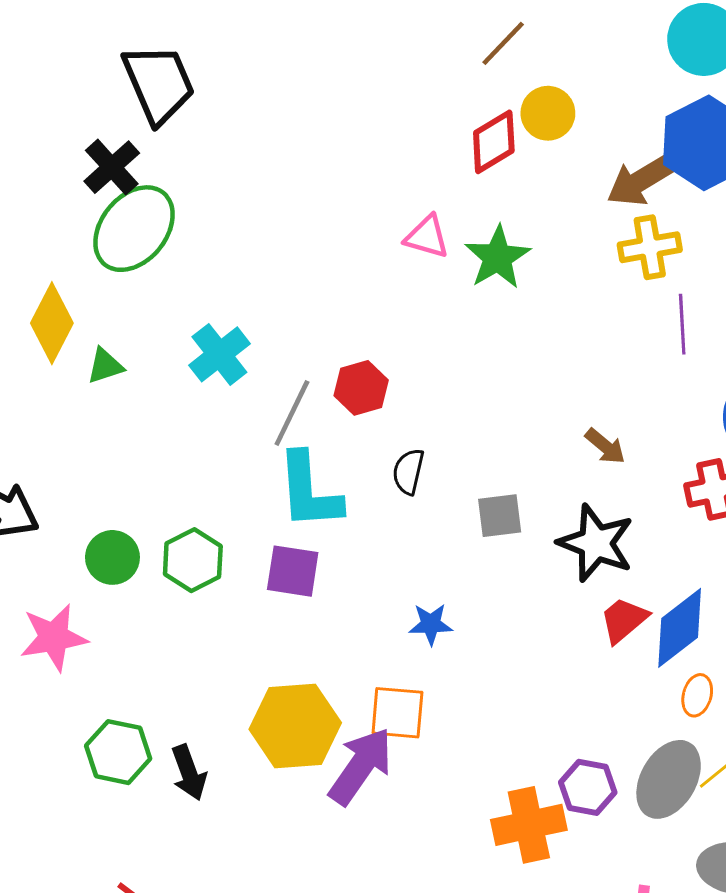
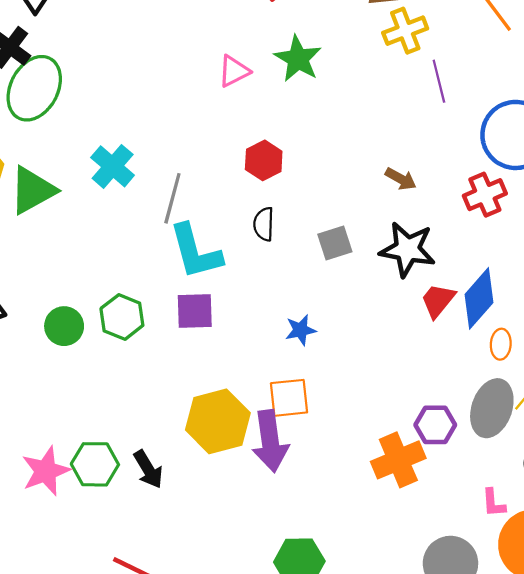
pink triangle: (427, 237) -> (234, 71), moved, turned -32
green triangle: (105, 366) -> (33, 190), size x1.8
red hexagon: (361, 388) -> (264, 160), moved
pink star: (54, 637) -> (46, 471), moved
purple arrow: (361, 766) -> (270, 441), turned 148

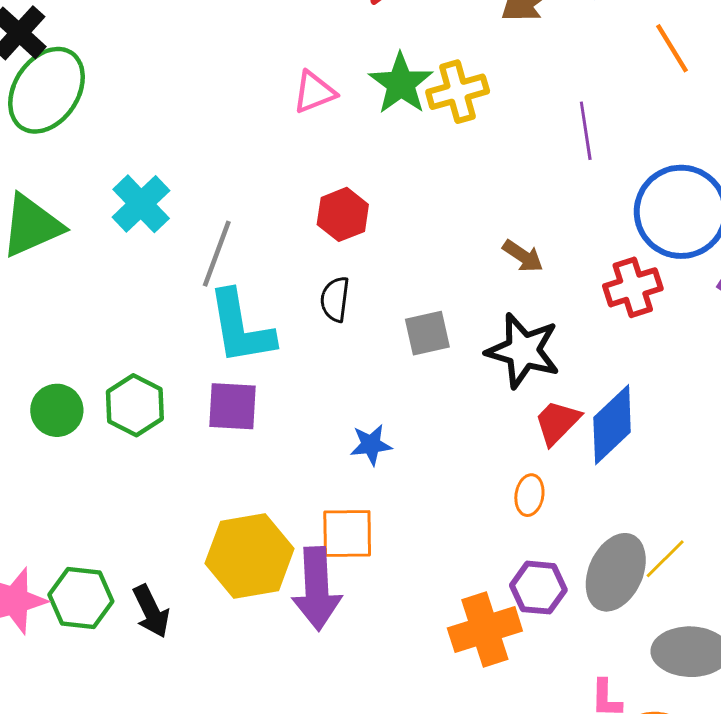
yellow cross: (405, 31) -> (458, 92), moved
orange ellipse: (501, 344) -> (529, 495), moved

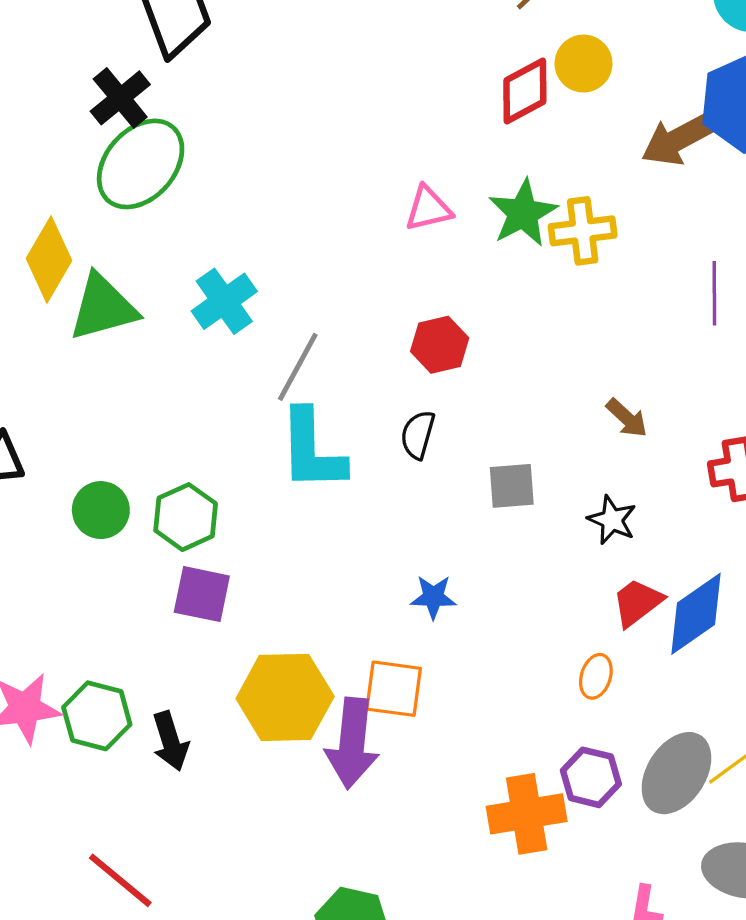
black star: (523, 351) -> (612, 520), size x0.6
purple square: (233, 406) -> (202, 594), moved

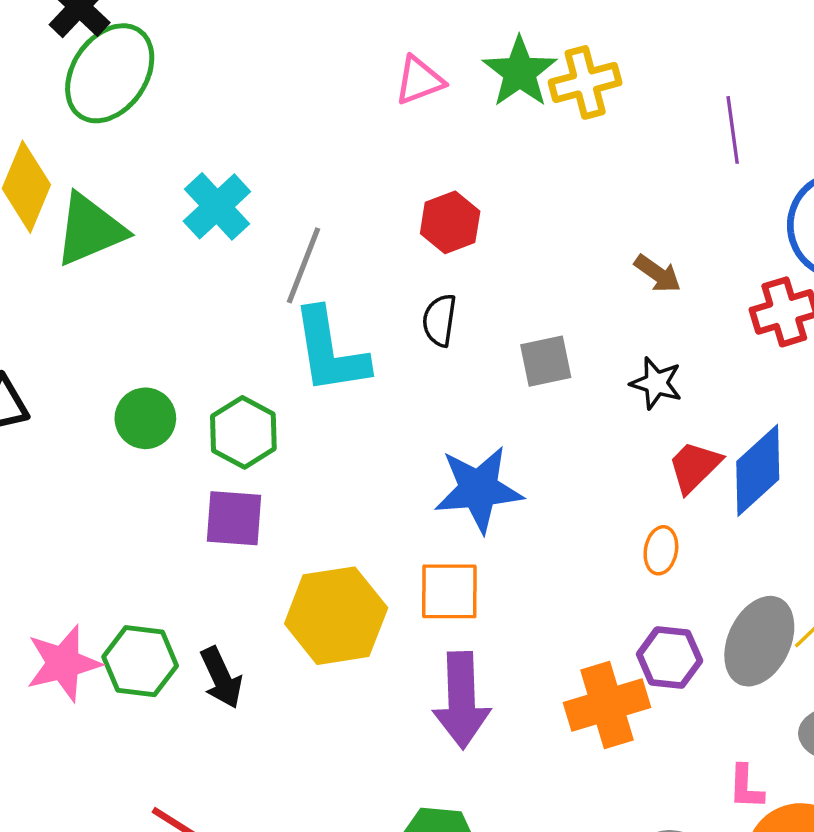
green circle: (101, 510) -> (145, 418), moved
green hexagon: (186, 517) -> (243, 432), moved
blue star: (433, 597) -> (479, 489), size x1.8
purple arrow: (352, 743) -> (462, 700), moved

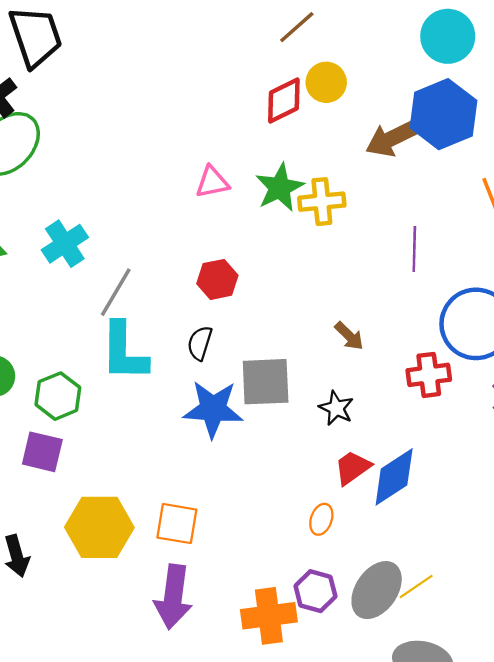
gray square: (546, 361) -> (266, 382), size x1.5
blue star: (479, 489) -> (213, 409), moved

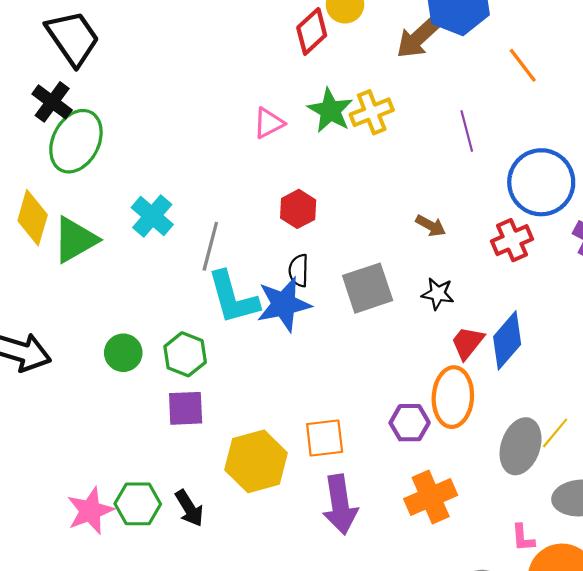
blue star: (213, 409) -> (284, 304), moved
orange ellipse: (321, 519) -> (453, 397), size x2.0
purple hexagon: (315, 591) -> (410, 423), moved

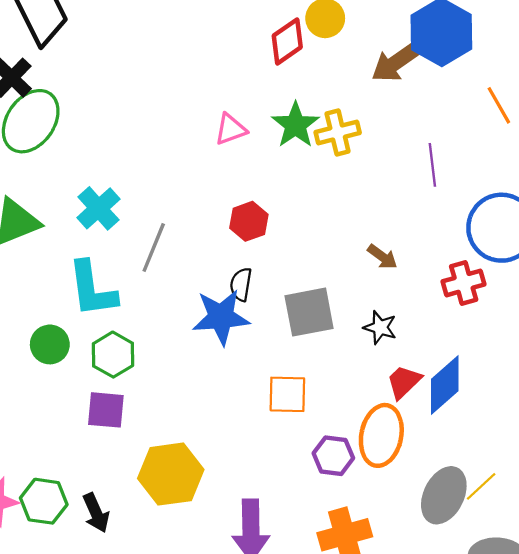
cyan L-shape: (233, 298) -> (92, 289), moved
orange square: (325, 438) -> (287, 394), moved

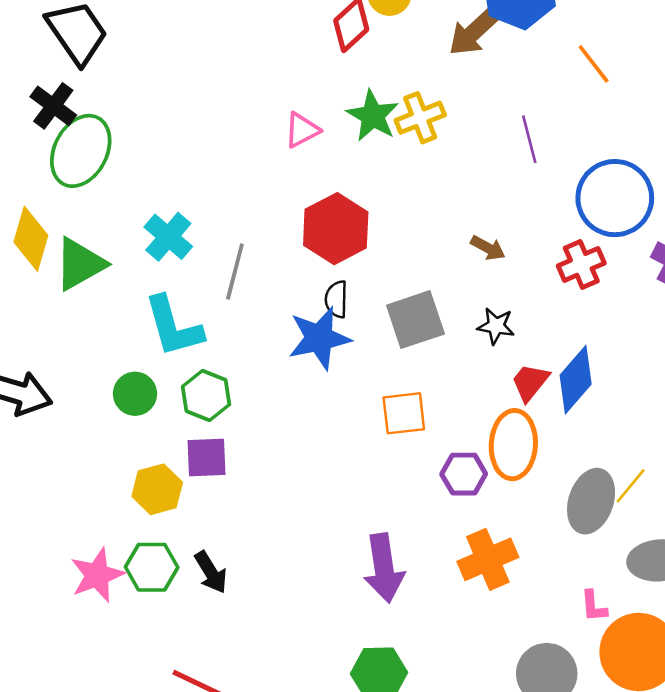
red hexagon: (249, 221) -> (336, 229), size x1.6
yellow hexagon: (171, 474) -> (157, 489), moved, size x0.7

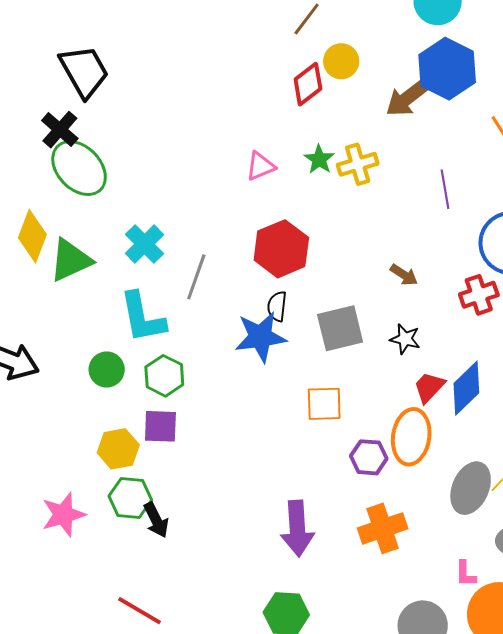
green star: (373, 116) -> (319, 159), size x0.7
green ellipse: (81, 151) -> (79, 168), turned -76
green hexagon: (152, 567) -> (130, 498), moved

